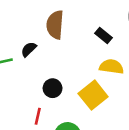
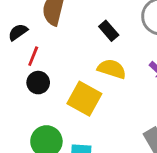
yellow square: (93, 95) -> (84, 99), turned -32
red line: (38, 116) -> (33, 56), moved

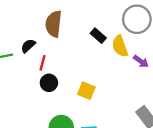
yellow semicircle: (112, 69) -> (120, 46), moved, turned -120
yellow square: (84, 99) -> (86, 91), size x0.7

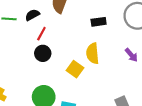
black rectangle: (98, 36) -> (99, 22), turned -64
yellow semicircle: (120, 46) -> (93, 53), moved

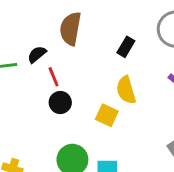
black rectangle: (99, 22) -> (126, 47), turned -40
red line: (41, 34) -> (54, 77), turned -40

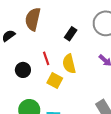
red line: (54, 77) -> (46, 58), moved

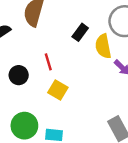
yellow semicircle: (69, 64) -> (103, 46), moved

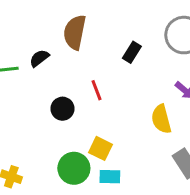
yellow semicircle: (103, 46) -> (161, 119), moved
yellow square: (58, 90) -> (100, 148), moved

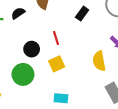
yellow square: (100, 148) -> (57, 64), moved, turned 35
green circle: (74, 168) -> (23, 74), moved

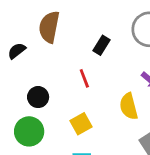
red line: (56, 38) -> (84, 78), moved
yellow square: (57, 64) -> (81, 124), moved

